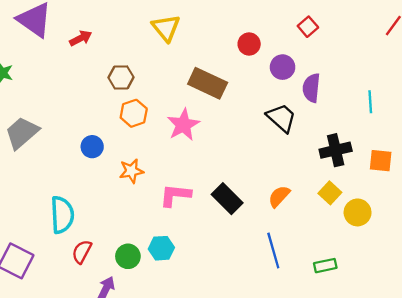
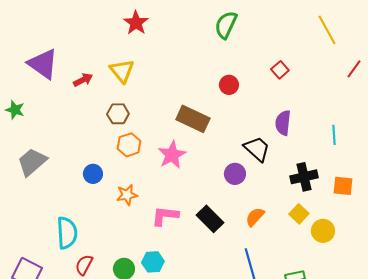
yellow triangle: (166, 28) -> (122, 71), moved
purple circle: (283, 67) -> (235, 174), moved

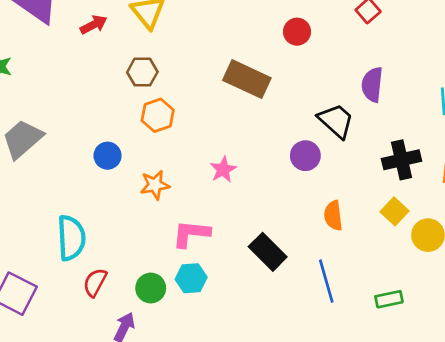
pink star: (172, 155) -> (223, 170), moved, size x0.7
pink L-shape: (165, 216) -> (191, 234), moved
orange semicircle: (255, 217) -> (333, 216), turned -50
black rectangle: (210, 219) -> (268, 252), moved

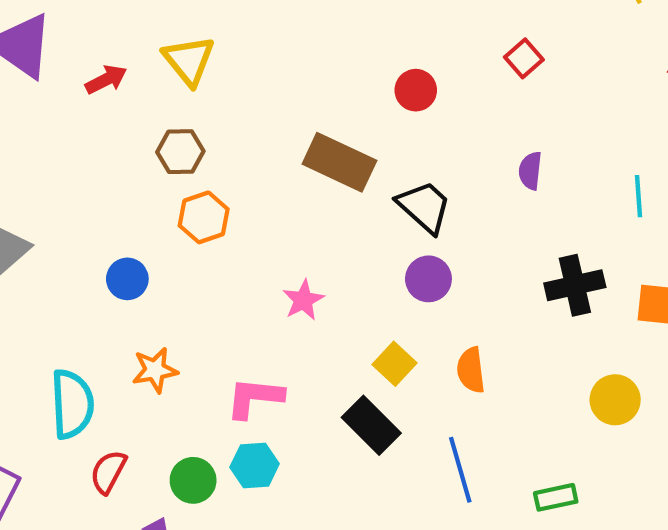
purple semicircle: (372, 85) -> (530, 171), size x0.7
black trapezoid: (336, 121) -> (424, 207), moved
orange star: (155, 185) -> (155, 370), moved
yellow square: (395, 211) -> (395, 364), moved

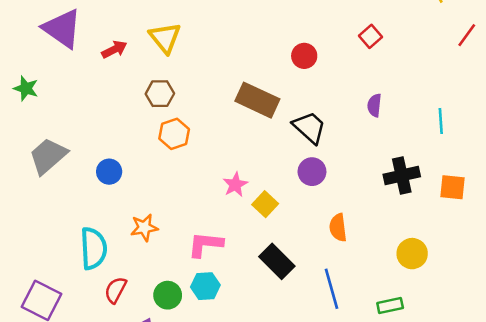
blue circle: (127, 279) -> (109, 172), moved
yellow square: (395, 364) -> (265, 204), moved
yellow circle: (615, 400) -> (412, 254), moved

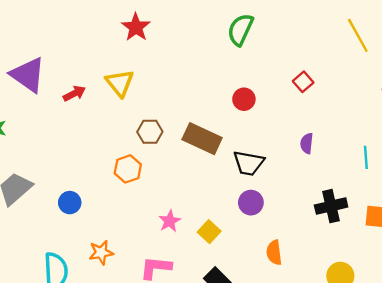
brown hexagon: (160, 94) -> (150, 132), moved
black trapezoid: (309, 127) -> (249, 163), turned 148
pink star: (235, 185) -> (170, 221), moved

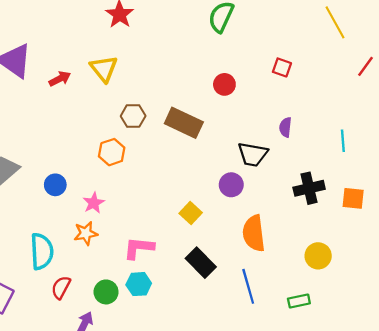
red square: (303, 82) -> (282, 67), turned -30
black trapezoid: (249, 163) -> (253, 154), moved
pink star: (170, 221) -> (94, 203), moved
orange semicircle: (274, 253) -> (254, 233), size x1.5

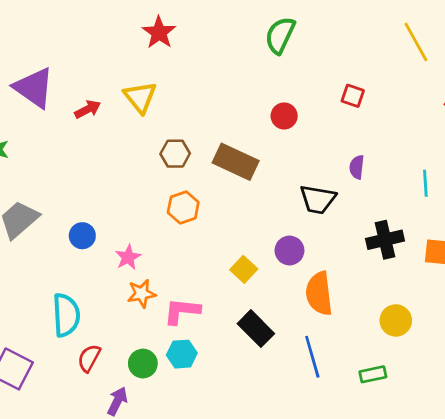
orange hexagon: (112, 152) -> (183, 207), moved
purple circle: (231, 185) -> (289, 251), moved
orange star: (86, 233) -> (141, 294), moved

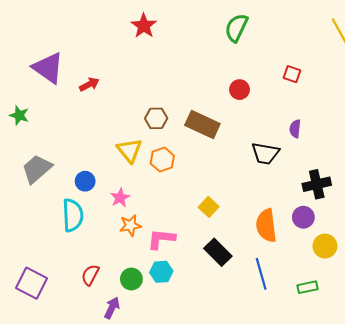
yellow triangle: (140, 97) -> (129, 150), moved
purple circle: (289, 251) -> (303, 217), moved
cyan semicircle: (66, 315) -> (73, 215), moved

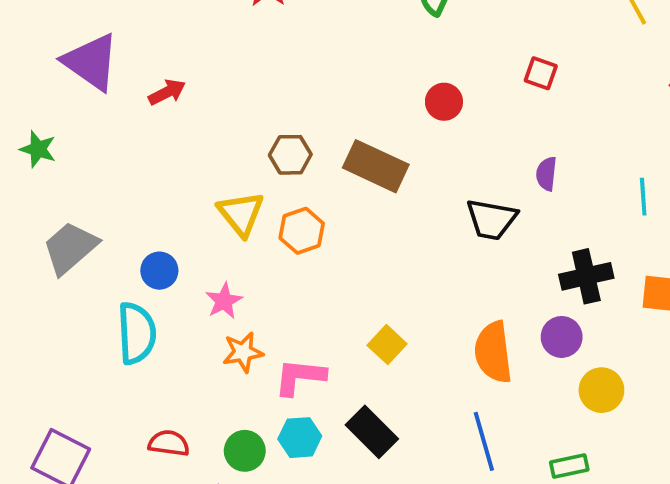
yellow square: (209, 207) -> (387, 345), moved
black rectangle: (218, 252) -> (372, 432), moved
red semicircle: (90, 275) -> (169, 443), turned 70

